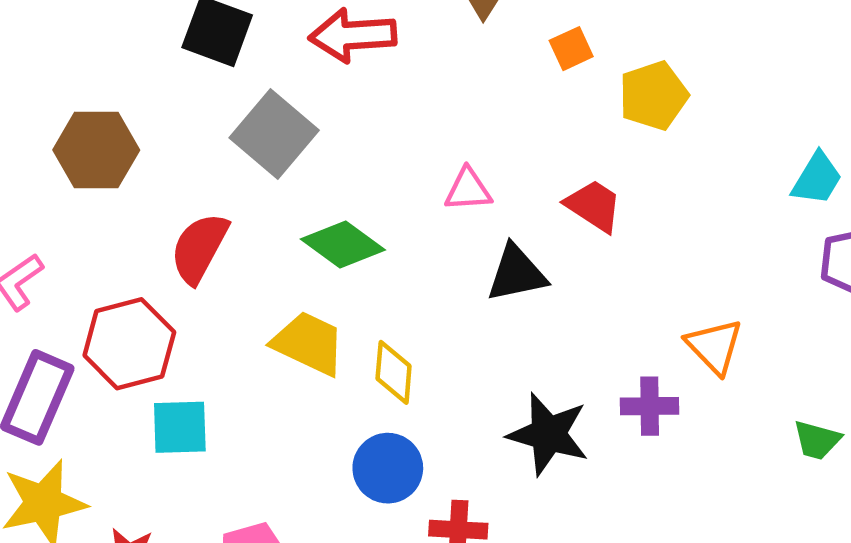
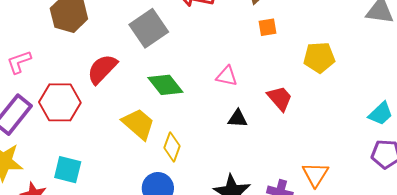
orange square: (571, 49) -> (268, 27), moved
black triangle: (516, 273) -> (238, 119), size x0.7
cyan square: (180, 427) -> (68, 170), moved

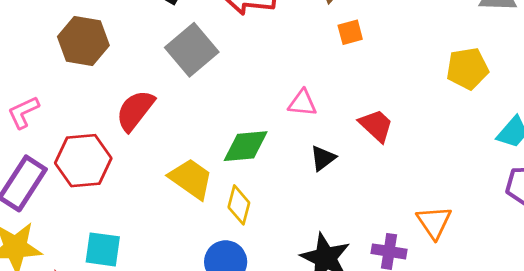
yellow pentagon: (319, 57) -> (467, 69), moved
green diamond: (165, 85) -> (246, 146), moved, turned -51
black triangle: (238, 119) -> (323, 158), turned -35

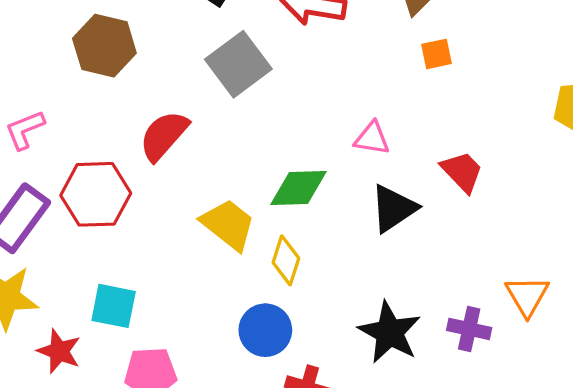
black triangle: (323, 158) -> (393, 208), size x1.5

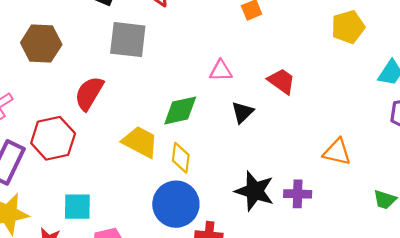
gray square: (238, 64) -> (128, 40), turned -36
black triangle: (393, 208) -> (242, 112), size x0.7
orange triangle: (527, 296) -> (337, 152), turned -36
purple cross: (469, 329) -> (298, 194), moved
blue circle: (265, 330) -> (176, 204), size x1.4

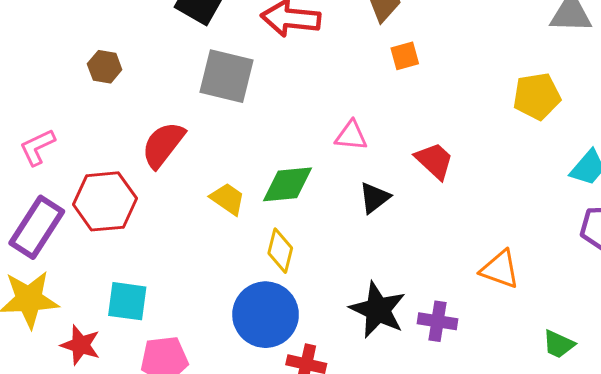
brown hexagon: (41, 44) -> (105, 67), size x0.6
yellow trapezoid: (140, 142) -> (228, 199), moved, size x0.7

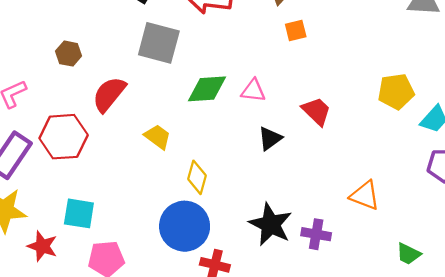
brown hexagon: (105, 67) -> (69, 54), moved
yellow pentagon: (537, 96) -> (396, 91), moved
green diamond: (288, 184) -> (207, 89), moved

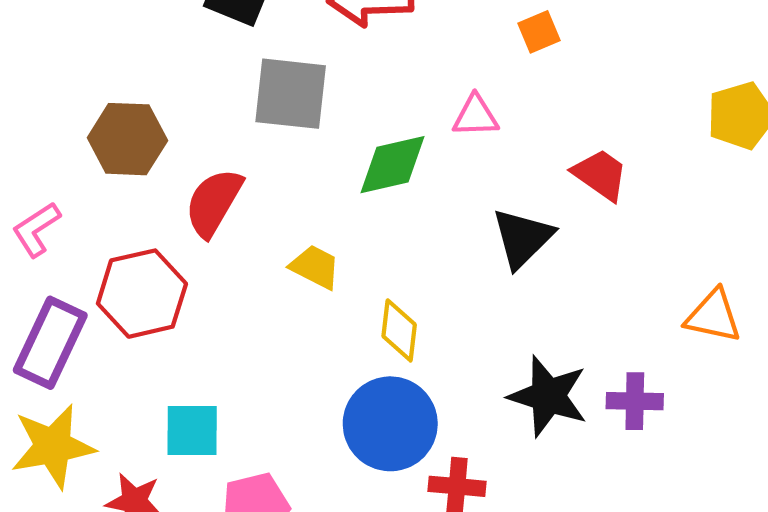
brown hexagon: (69, 54) -> (127, 139), size x1.6
pink triangle: (253, 91) -> (476, 116), moved
black triangle: (270, 138) -> (523, 238), size x1.4

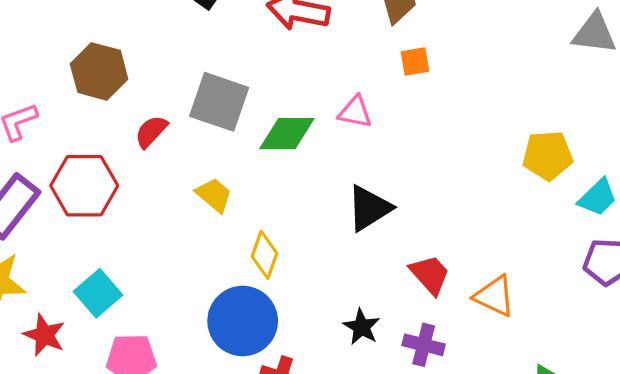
gray square: (291, 94) -> (219, 102), moved
red trapezoid: (600, 175) -> (430, 275), moved
red semicircle: (214, 202) -> (151, 132), size x0.7
black star: (548, 396) -> (362, 327), size x0.6
cyan square: (192, 431) -> (98, 293), turned 36

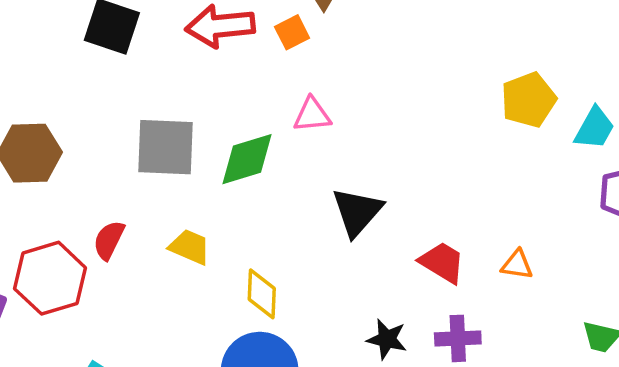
orange square: (415, 62) -> (292, 32), moved
red semicircle: (151, 132) -> (109, 240), moved
orange triangle: (495, 296) -> (517, 265), size x0.7

